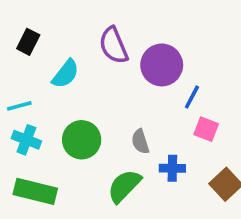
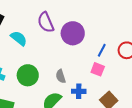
cyan semicircle: (66, 74) -> (19, 38), turned -90
blue line: (192, 97) -> (102, 50), moved

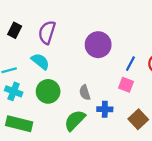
purple semicircle: (46, 22) -> (47, 32), moved, turned 40
cyan semicircle: (19, 38) -> (40, 61), moved

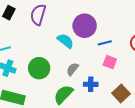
cyan semicircle: (40, 61) -> (65, 41), moved
blue line: (130, 64) -> (105, 43), moved, turned 48
gray semicircle: (85, 93) -> (72, 69), turned 56

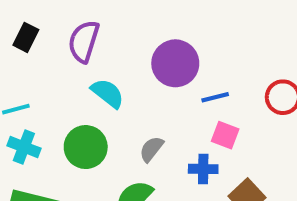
cyan semicircle: (65, 41) -> (108, 93), moved
blue cross: (91, 84) -> (203, 169), moved

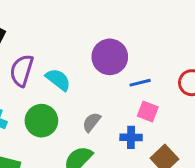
purple semicircle: (84, 41) -> (22, 71), moved

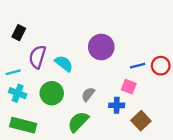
blue line: (140, 83) -> (138, 66), moved

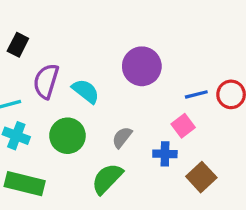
pink square: (129, 87) -> (183, 126), turned 32

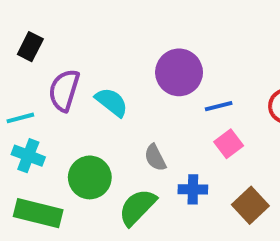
blue line: (196, 94) -> (219, 106), moved
green circle: (67, 136) -> (90, 177), moved
gray semicircle: (122, 137) -> (155, 158), turned -65
blue cross: (165, 154) -> (193, 189), moved

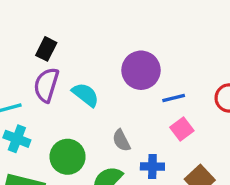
black rectangle: (30, 47) -> (46, 49), moved

